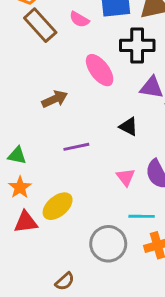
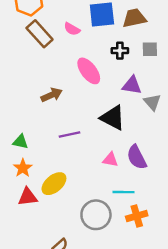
black cross: (137, 45) -> (120, 51), size x0.6
black triangle: (129, 127) -> (113, 118), size x1.6
pink triangle: (126, 177) -> (110, 160), turned -42

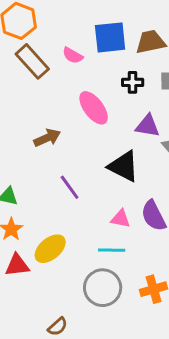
purple line: (70, 134) -> (70, 187), turned 66
cyan line: (124, 192) -> (112, 250), moved

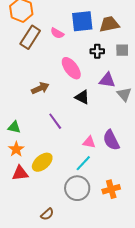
brown rectangle: (32, 61) -> (30, 37), turned 75
black triangle: (124, 166) -> (82, 97), moved, size x0.7
cyan line: (112, 250) -> (83, 163), turned -48

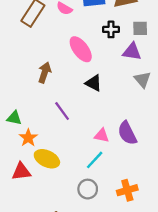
purple triangle: (107, 80) -> (132, 52), moved
brown arrow: (40, 88) -> (45, 73), turned -48
orange star: (16, 149) -> (28, 138), moved
yellow ellipse: (42, 162) -> (47, 159), turned 65
gray circle: (77, 188) -> (88, 189), size x0.7

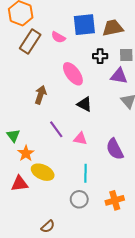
green triangle: (14, 118) -> (13, 136), turned 40
pink triangle: (102, 135) -> (80, 139), moved
cyan line: (95, 160) -> (85, 173), turned -42

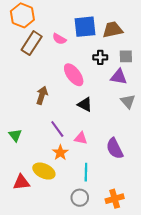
orange star: (26, 153) -> (60, 153), moved

